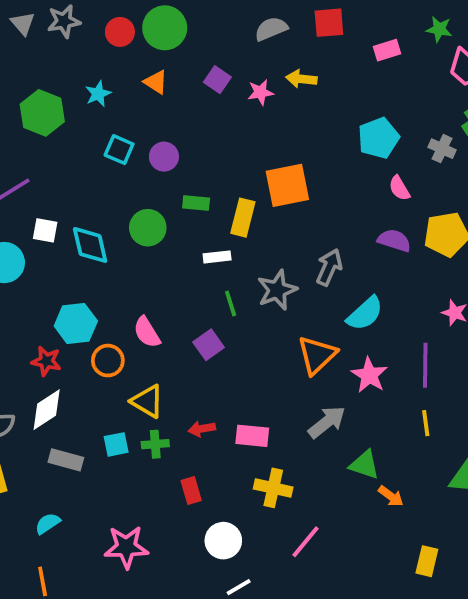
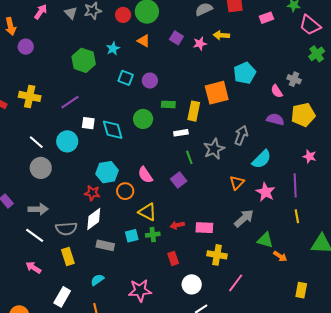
cyan pentagon: (378, 138) -> (245, 73), moved
gray cross: (442, 149) -> (294, 79), moved
orange triangle: (317, 355) -> (237, 183), size x0.7

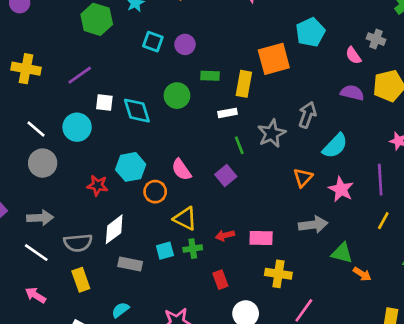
red star: (92, 193) -> (97, 185), moved
yellow line: (297, 216) -> (383, 221), turned 40
gray arrow: (244, 218) -> (313, 225), turned 35

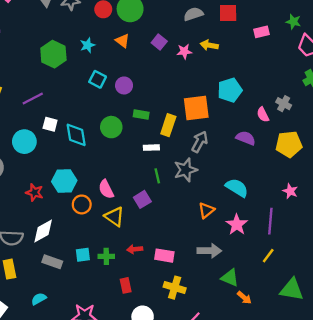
purple semicircle: (352, 93) -> (246, 138), moved
gray arrow: (307, 115) -> (200, 142), moved
cyan semicircle: (335, 146) -> (237, 188), turned -110
yellow triangle: (185, 219) -> (114, 217), moved

